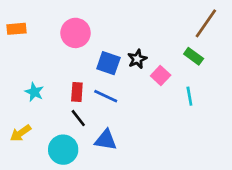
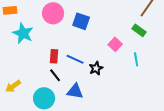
black star: (137, 59) -> (96, 68), moved
blue square: (108, 63) -> (81, 21), moved
cyan star: (34, 92) -> (23, 33), moved, size x1.5

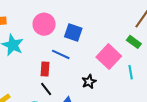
pink square: (115, 44) -> (109, 57), size x1.6
blue line: (75, 59) -> (61, 54), moved

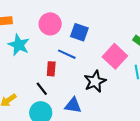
black star: (89, 82) -> (95, 81), size x1.5
black line: (46, 89) -> (42, 89), moved

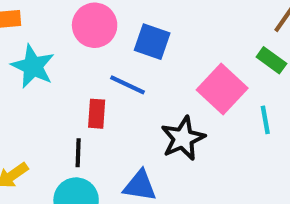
black line: (42, 89) -> (78, 153), turned 40

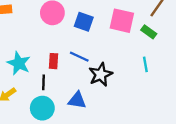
cyan star: (33, 66) -> (19, 63), moved
blue line: (127, 85) -> (79, 57), moved
pink square: (222, 89) -> (122, 21), moved, turned -30

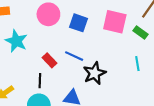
red rectangle: (54, 61) -> (50, 60), turned -48
cyan star: (19, 63) -> (16, 41), moved

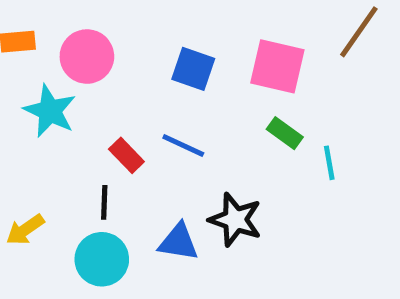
pink circle: (48, 14) -> (87, 57), moved
green rectangle: (141, 32) -> (285, 133), moved
black star: (95, 73) -> (235, 220), moved, turned -30

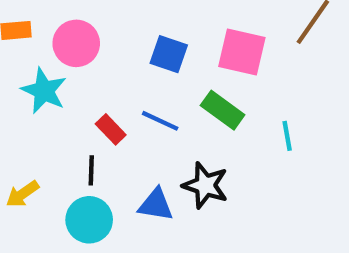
green rectangle: (285, 133) -> (223, 110), moved, size x1.4

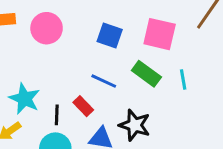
cyan star: (44, 91) -> (24, 99), moved
red rectangle: (111, 129) -> (83, 106), moved
cyan line: (287, 136) -> (183, 80), moved

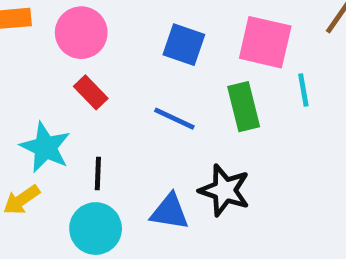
green rectangle: (146, 74) -> (244, 107), turned 40
cyan line: (183, 80) -> (303, 90), moved
red rectangle: (83, 106) -> (91, 92), moved

